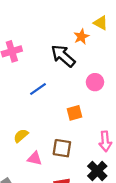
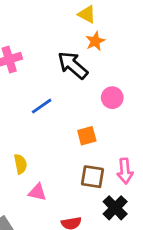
yellow triangle: (101, 23) -> (87, 14), moved
yellow semicircle: (21, 136) -> (20, 164), turned 119
brown square: (62, 148) -> (92, 177), moved

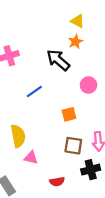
yellow triangle: (87, 14) -> (78, 21), moved
yellow semicircle: (20, 164) -> (18, 136), size x1.5
black cross: (115, 208) -> (91, 170), turned 30

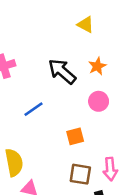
orange star: (75, 42) -> (97, 66), moved

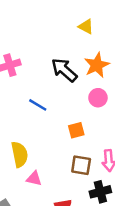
orange star: (97, 66) -> (97, 65), size x1.5
blue line: (34, 109) -> (38, 105), turned 66

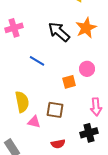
pink circle: (98, 98) -> (87, 69), moved
brown square: (81, 165) -> (55, 110), moved

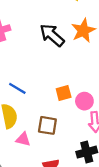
blue line: (37, 61) -> (17, 88), moved
pink circle: (87, 69) -> (84, 101), moved

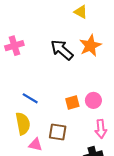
pink circle: (84, 101) -> (93, 100), moved

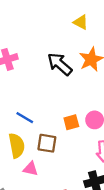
brown square: (58, 132) -> (47, 143), moved

